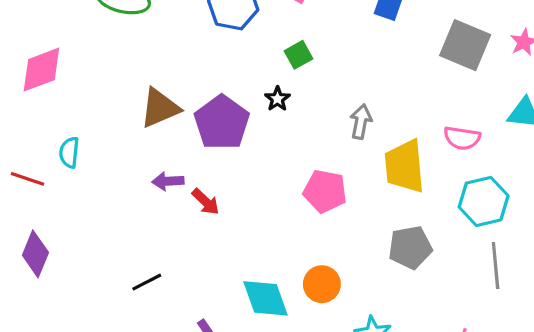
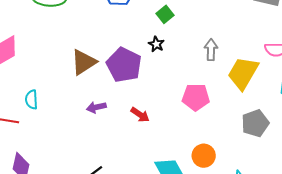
yellow trapezoid: (404, 166) -> (243, 73), turned 45
red arrow: (206, 202) -> (140, 115), moved

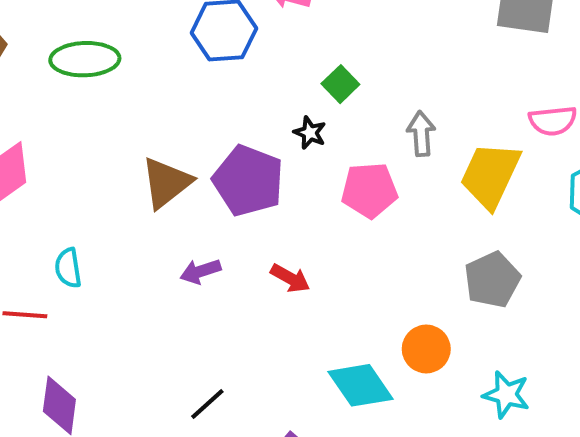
green square: (165, 14) -> (340, 84), moved
pink pentagon: (196, 97) -> (369, 190), moved
gray pentagon: (255, 123) -> (492, 280), moved

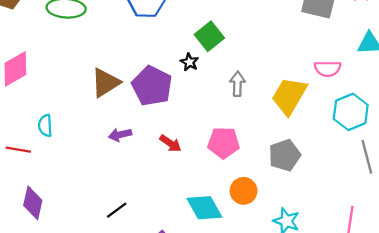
green square: (340, 84) -> (209, 36), size x1.4
gray arrow: (421, 134) -> (237, 84), moved
pink pentagon: (369, 190) -> (224, 143), moved

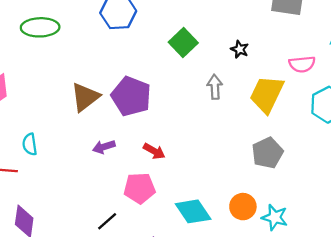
black star: (189, 62) -> (240, 49), moved
pink pentagon: (224, 143) -> (140, 188), moved
orange circle: (244, 191) -> (243, 207), moved

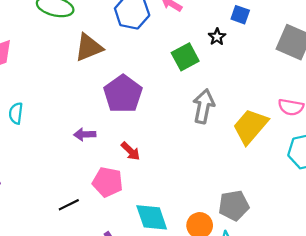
black star: (240, 49) -> (217, 37), moved
gray arrow: (215, 87) -> (204, 106), size x1.4
brown triangle: (85, 97) -> (89, 47), moved
gray pentagon: (267, 153) -> (234, 205), moved

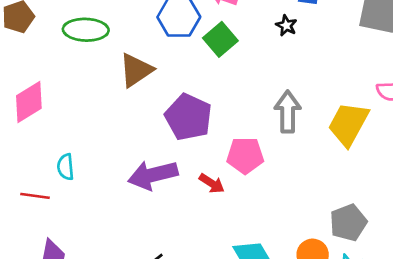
green square: (185, 57) -> (220, 39), moved
purple arrow: (85, 134) -> (153, 175), size x1.8
pink pentagon: (108, 182) -> (245, 155), moved

